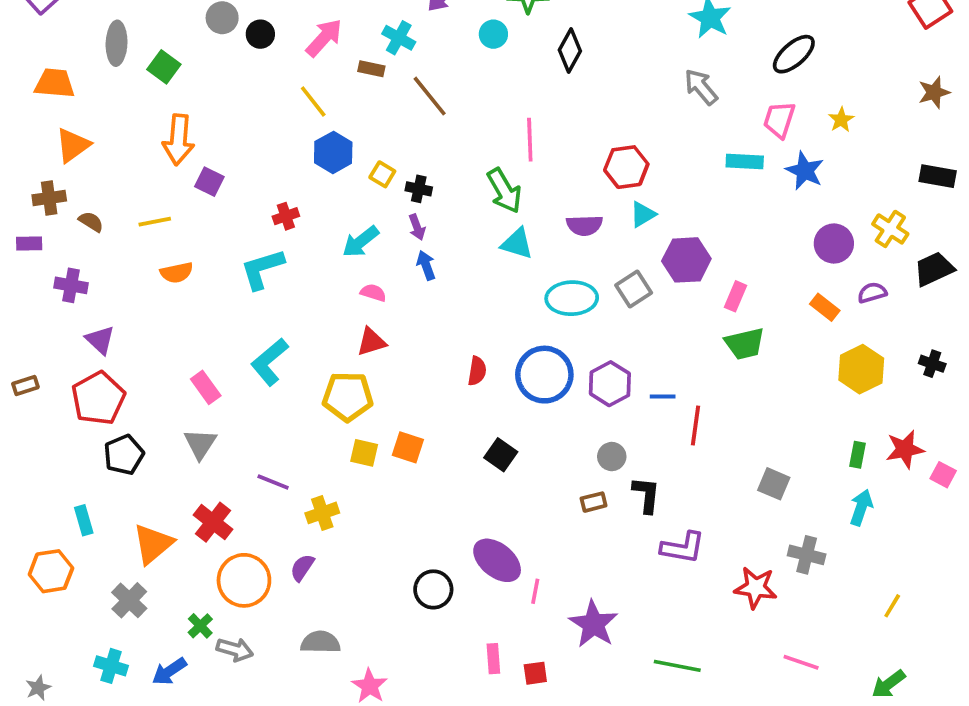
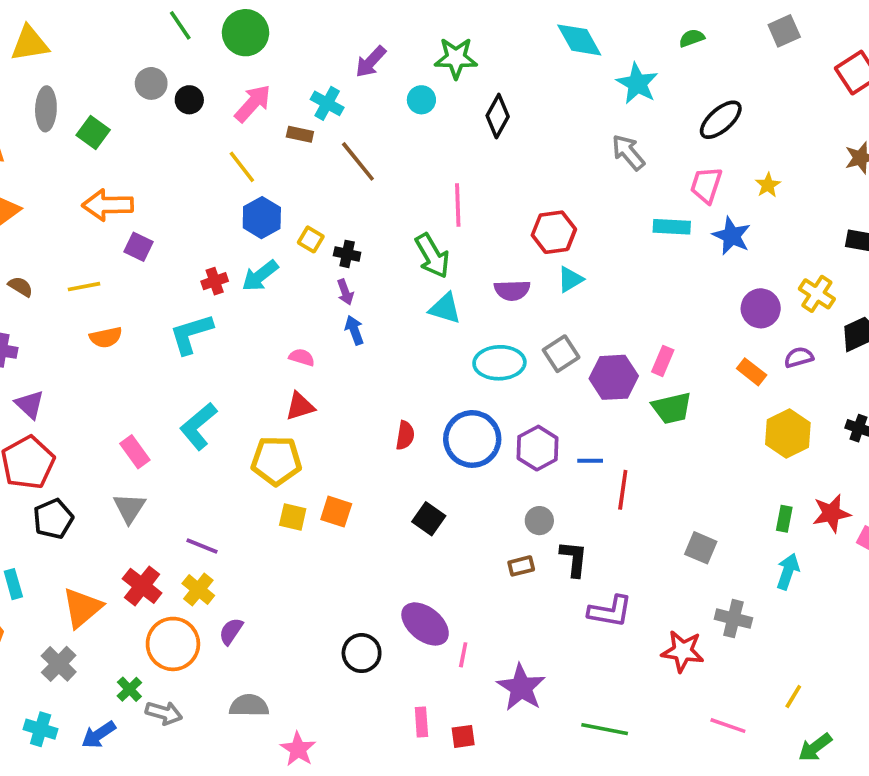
orange arrow: (178, 140) -> (108, 205), turned 84
cyan arrow: (360, 242) -> (260, 276), moved
purple hexagon: (686, 260) -> (614, 377), moved
yellow cross: (322, 513) -> (198, 590), moved, turned -32
yellow line: (892, 606) -> (793, 697), moved

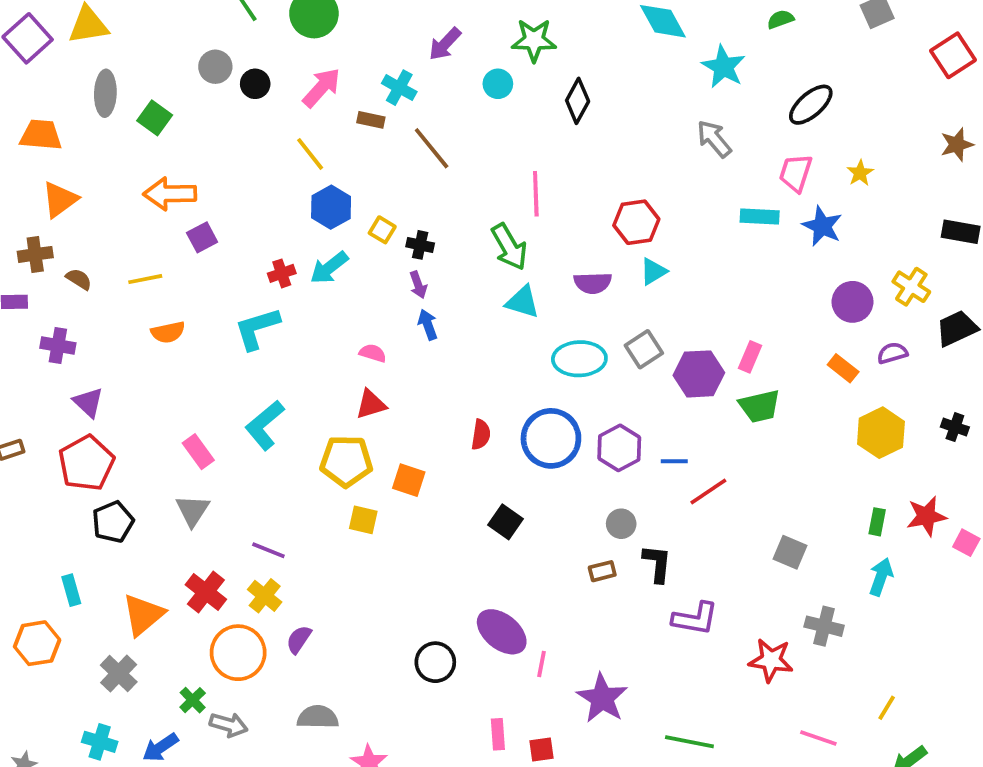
purple square: (138, 247) -> (202, 237), turned 36
red line: (623, 490) -> (708, 491), turned 48
orange square: (336, 512) -> (409, 480), moved

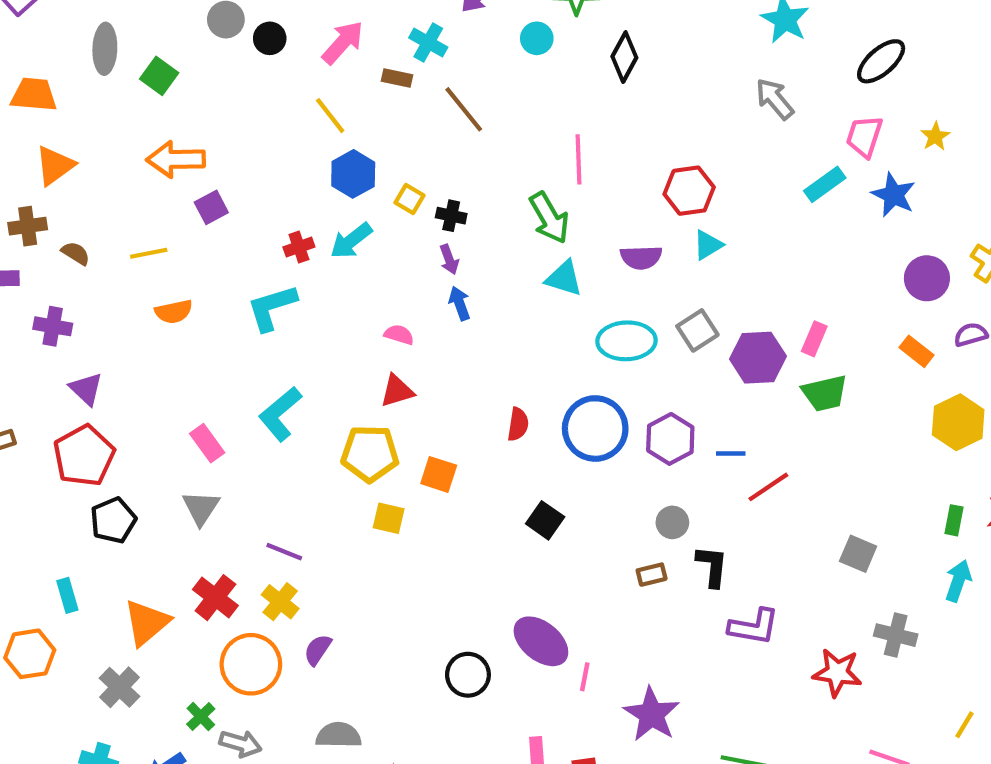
cyan rectangle: (760, 217) -> (825, 184), turned -39

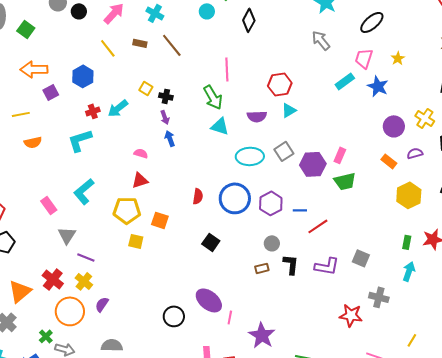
brown rectangle: (397, 78) -> (140, 43), moved
blue hexagon: (353, 174) -> (83, 76), moved
gray triangle: (201, 508) -> (67, 235), moved
purple L-shape: (754, 627) -> (327, 266), moved

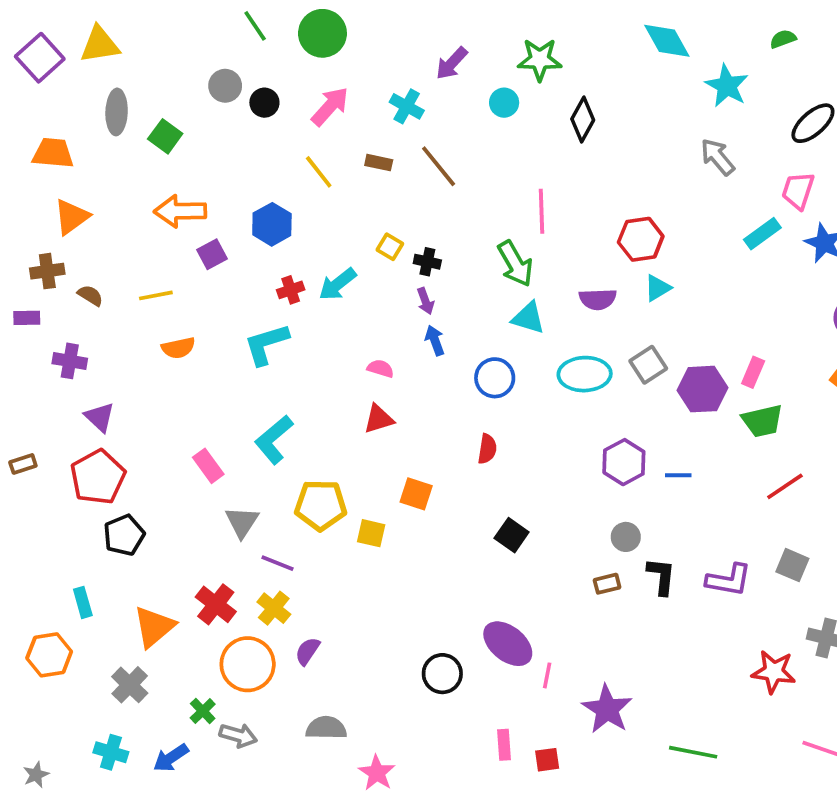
blue circle: (235, 198) -> (495, 378), moved, size x0.7
yellow pentagon: (127, 210) -> (321, 505), moved
red line: (318, 226) -> (785, 486), moved

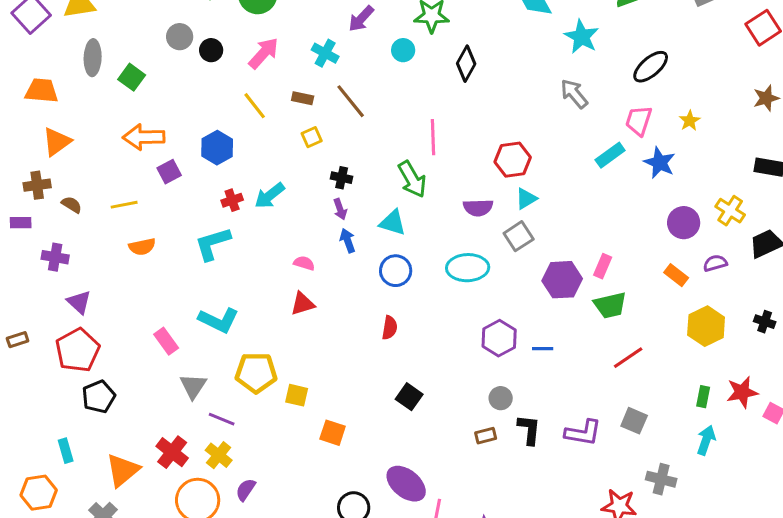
yellow square: (390, 247) -> (312, 137), moved, turned 35
cyan triangle: (528, 318) -> (393, 223), moved
gray square: (648, 365) -> (519, 236), moved
cyan L-shape: (274, 440) -> (219, 320), turned -114
orange square: (416, 494) -> (333, 433), moved

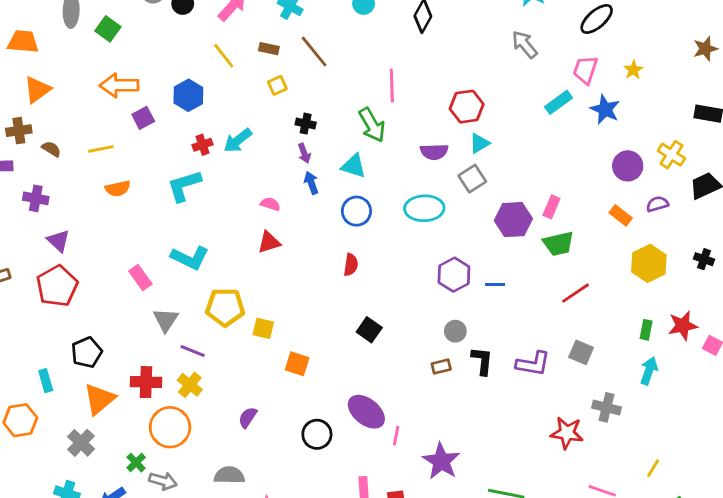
black pentagon: (99, 397) -> (87, 352), moved
red cross: (172, 452) -> (146, 382), turned -36
purple semicircle: (246, 490) -> (248, 417), moved

